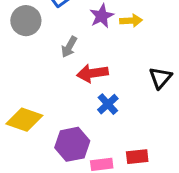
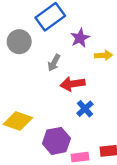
yellow arrow: (131, 21) -> (104, 55), moved

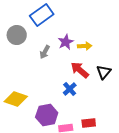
purple star: (80, 38) -> (66, 42), moved
red arrow: (73, 84) -> (80, 70), moved, turned 48

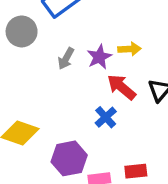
purple star: (66, 42) -> (99, 57), moved

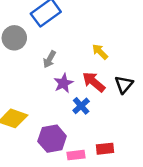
yellow arrow: (129, 49) -> (100, 52), turned -132
purple star: (99, 57) -> (63, 83), moved

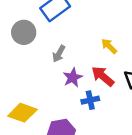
blue cross: (81, 106) -> (90, 100), turned 30

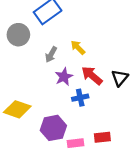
yellow arrow: (109, 46) -> (78, 48), moved

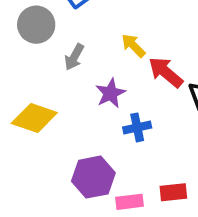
gray arrow: (51, 55) -> (74, 57), moved
red arrow: (92, 75) -> (166, 72), moved
yellow diamond: (17, 109) -> (34, 118), moved

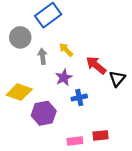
yellow arrow: (133, 46) -> (66, 50), moved
gray arrow: (74, 57) -> (43, 56), turned 144
purple hexagon: (93, 177) -> (44, 113), moved

